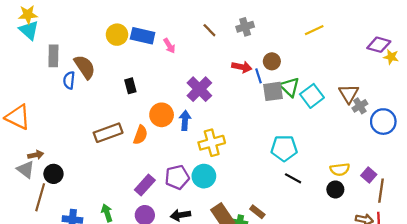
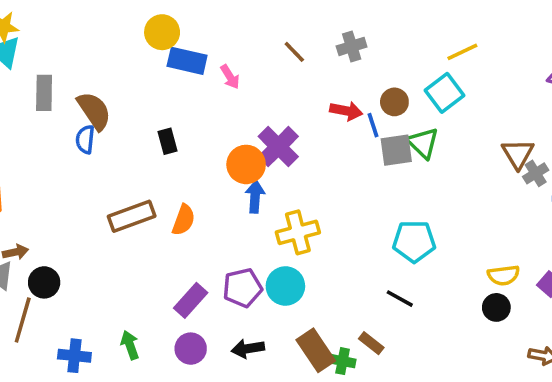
yellow circle: (117, 35) -> (162, 32), moved
blue semicircle: (69, 80) -> (85, 139), moved
cyan square: (312, 96) -> (444, 93), moved
orange circle: (162, 115) -> (246, 164), moved
black line: (293, 178) -> (400, 299), moved

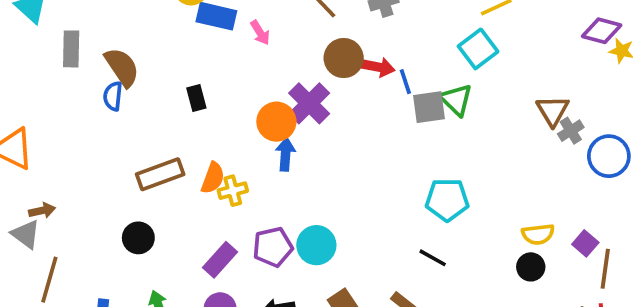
brown circle: (394, 102) -> (344, 58), moved, size x1.4
yellow cross: (298, 232) -> (233, 191), moved, size x0.7
black circle: (44, 282) -> (138, 238), moved

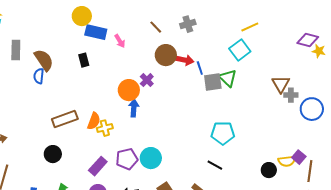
black rectangle: (196, 98) -> (84, 60), moved
purple cross: (309, 103) -> (147, 80), size x0.6
gray cross: (571, 131) -> (291, 95), turned 32
yellow semicircle: (538, 234) -> (287, 161), moved

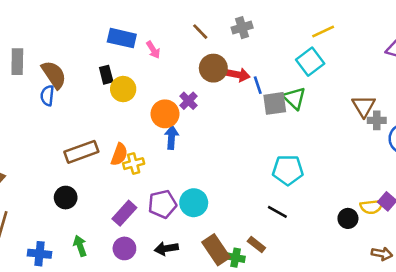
yellow circle: (82, 16) -> (123, 89), moved

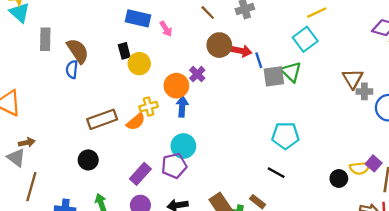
orange semicircle: (119, 154) -> (136, 122), turned 30
yellow cross: (134, 164) -> (149, 107), moved
cyan circle: (194, 203) -> (183, 146), moved

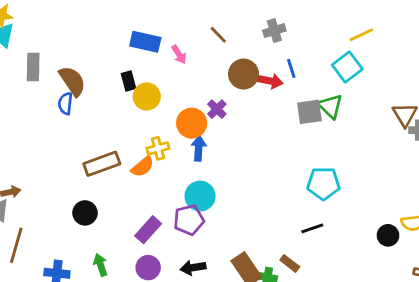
brown line: (208, 13) -> (218, 35), moved
blue line: (259, 60) -> (291, 68), moved
black line: (276, 173) -> (312, 228), turned -48

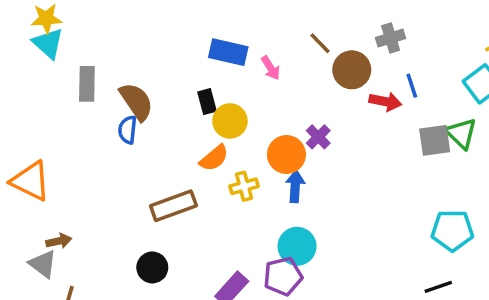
brown circle: (244, 74) -> (352, 70), moved
orange semicircle: (143, 167) -> (214, 158), moved

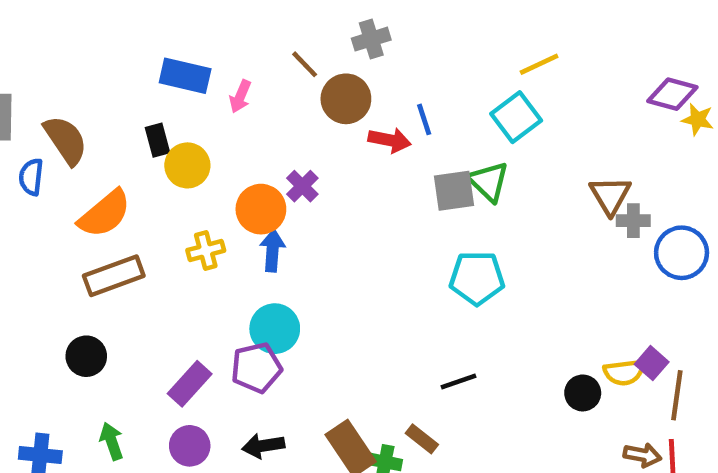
gray cross: (391, 38) -> (371, 39), moved
pink arrow: (271, 68) -> (240, 96), turned 55
blue semicircle: (128, 130) -> (31, 177), moved
orange semicircle: (214, 158) -> (105, 214), moved, size x1.4
cyan pentagon: (452, 230) -> (477, 278), moved

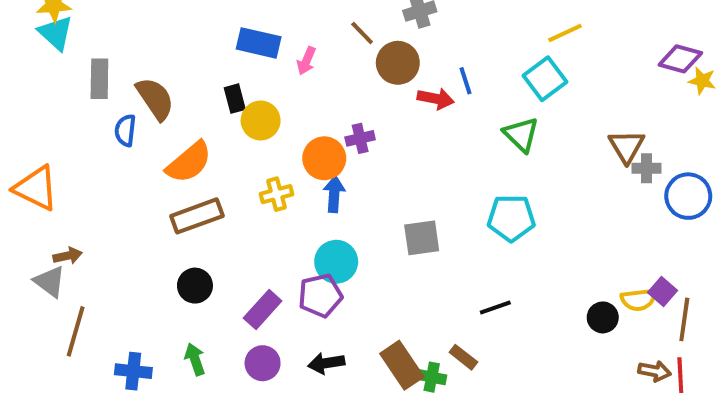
purple cross: (302, 186) -> (360, 138), turned 32
gray square: (454, 191) -> (422, 238), moved
black circle: (86, 356) -> (195, 286), moved

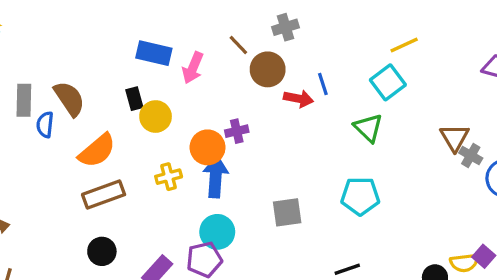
pink arrow: (306, 61) -> (193, 68), size x1.4
gray rectangle: (99, 79) -> (24, 100), moved
gray cross: (646, 168) -> (471, 156), turned 30
blue arrow: (334, 194) -> (216, 177), size x1.4

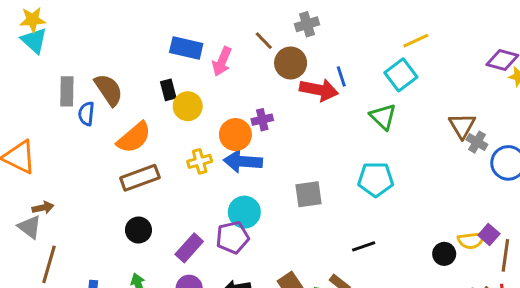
red arrow: (298, 99) -> (319, 90), size x1.4
blue arrow: (216, 177) -> (243, 161), turned -90

